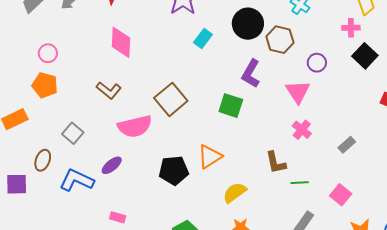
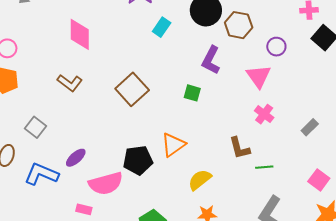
green square: (231, 106) -> (192, 93), size x0.7
pink semicircle: (135, 126) -> (106, 183), moved
pink square: (341, 195) -> (319, 180), moved

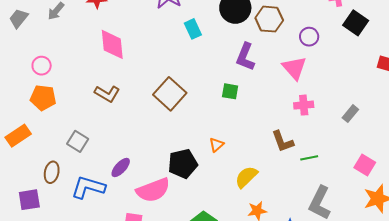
cyan rectangle: (162, 27) -> (193, 29), turned -54
pink cross: (264, 114) -> (304, 105), turned -36
orange triangle: (173, 145) -> (216, 145), size x0.6

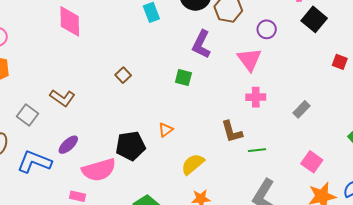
brown L-shape: (107, 94) -> (62, 98), moved
brown square: (170, 94) -> (123, 75), size x0.5

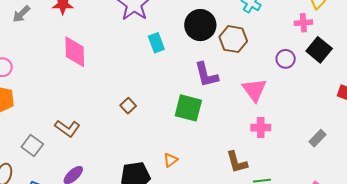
purple circle: (267, 29) -> (286, 59), moved
purple L-shape: (201, 44) -> (206, 75), turned -40
green square: (183, 78) -> (188, 108), size x1.6
gray rectangle: (302, 109) -> (317, 138), moved

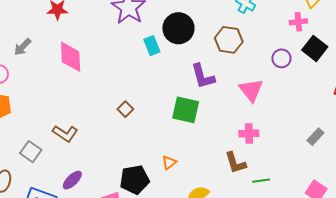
gray arrow: (21, 14) -> (23, 47), moved
black circle: (200, 25) -> (178, 28), moved
pink cross: (261, 128) -> (249, 133), moved

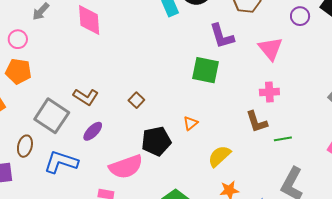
brown square: (125, 109) -> (136, 100), moved
gray square: (31, 152) -> (52, 116), size x1.6
purple ellipse: (72, 180) -> (93, 131), moved

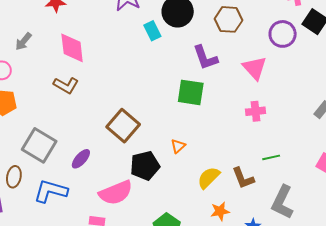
purple circle: (300, 16) -> (283, 34), size x1.4
brown L-shape: (86, 97) -> (66, 85), moved
brown square: (136, 100) -> (123, 126), size x2.0
brown L-shape: (257, 122) -> (243, 178), moved

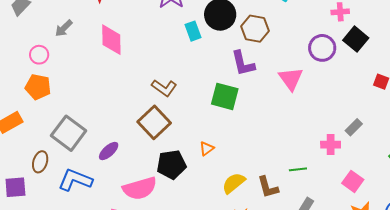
brown hexagon: (229, 19) -> (255, 29), moved
brown L-shape: (66, 85) -> (164, 88), moved
pink cross: (256, 111) -> (331, 145), moved

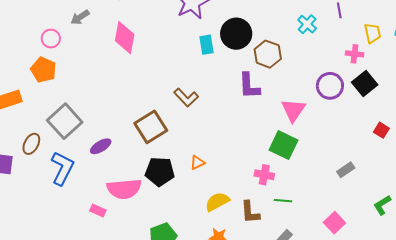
brown L-shape: (164, 88) -> (186, 97), moved
green square: (225, 96) -> (283, 145), moved
pink cross: (331, 145) -> (264, 175), moved
blue L-shape: (75, 180) -> (62, 168), turned 84

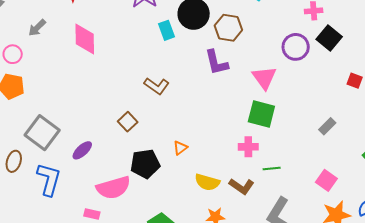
brown square: (151, 127) -> (128, 122), size x0.6
yellow semicircle: (217, 202) -> (207, 182), turned -125
brown L-shape: (250, 212) -> (242, 186), turned -40

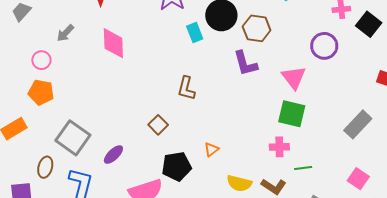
black square: (329, 38) -> (369, 24), moved
brown L-shape: (157, 86) -> (186, 88), turned 70
gray rectangle: (327, 126) -> (358, 124), size x1.6

